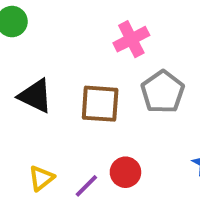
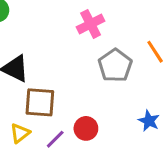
brown square: (100, 104) -> (40, 102), moved

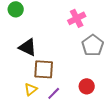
red circle: (86, 128) -> (87, 86), moved

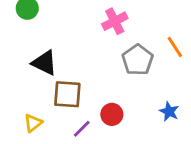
red circle: (87, 86) -> (112, 114), moved
yellow triangle: (31, 89) -> (33, 123), moved

